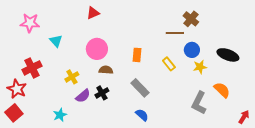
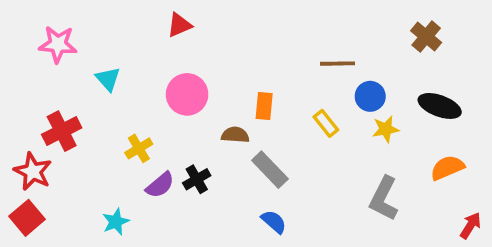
brown cross: (191, 19) -> (426, 37), moved
brown semicircle: (106, 70) -> (235, 135), moved
orange semicircle: (222, 90) -> (447, 168), moved, turned -66

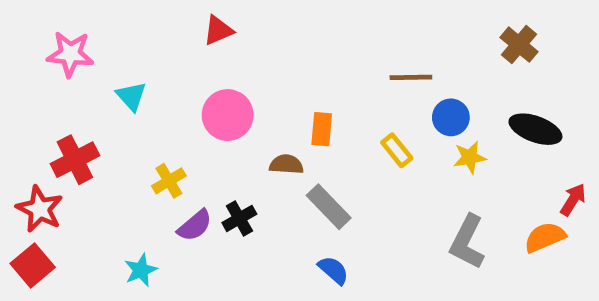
orange semicircle: (447, 168) -> (545, 237), moved
red arrow: (470, 226) -> (573, 200), moved

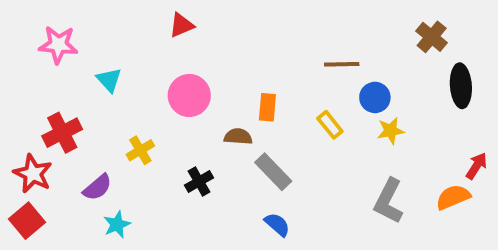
black ellipse: (535, 129) -> (461, 86), moved, turned 66
purple semicircle: (195, 225) -> (97, 187), moved

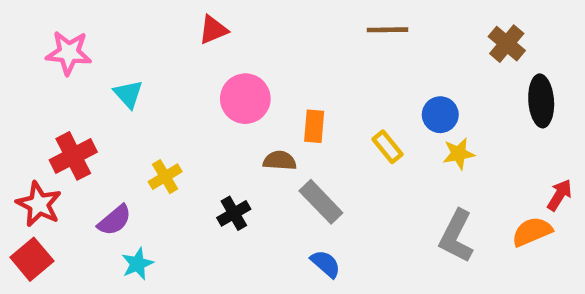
brown line: (342, 64) -> (388, 30), moved
pink circle: (189, 96) -> (245, 99), moved

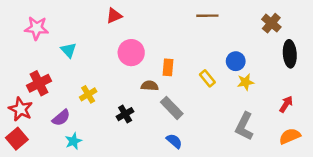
red arrow: (560, 195) -> (286, 104), moved
orange semicircle: (532, 232) -> (290, 136), moved

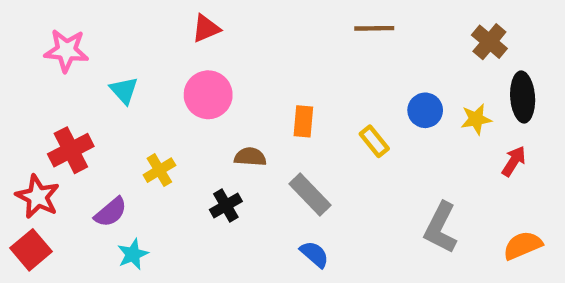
pink circle: (131, 53) -> (208, 95), moved
yellow star: (246, 82) -> (476, 119), moved
brown semicircle: (150, 86) -> (250, 157), moved
red arrow: (286, 104) -> (514, 161), moved

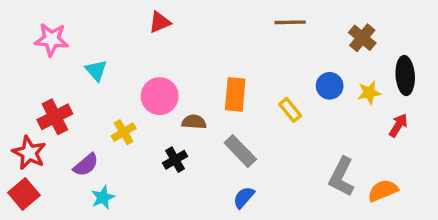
brown cross: (489, 42) -> (362, 38), moved
pink circle: (208, 95) -> (160, 96), moved
orange rectangle: (303, 121) -> (235, 94), size x1.4
orange semicircle: (523, 245) -> (383, 191), moved
blue semicircle: (314, 254) -> (244, 197), turned -90

